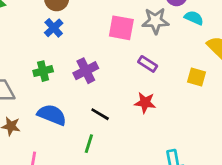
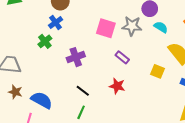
green cross: (43, 71) -> (45, 41), moved, turned -32
blue semicircle: (52, 115) -> (42, 100), moved
green line: (89, 144) -> (81, 112), moved

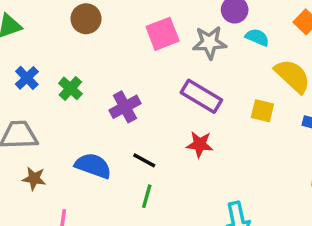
blue cross: (56, 22) -> (27, 78), moved
pink square: (106, 28) -> (163, 34), moved, turned -30
purple rectangle: (122, 57) -> (201, 96), size x1.6
blue semicircle: (42, 100) -> (93, 166), moved

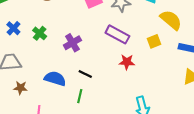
yellow square: (262, 111) -> (154, 41), turned -32
red star: (200, 144) -> (127, 62), moved
green line: (147, 196) -> (80, 96), moved

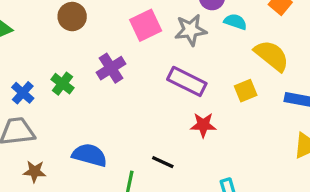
blue cross: (13, 28) -> (23, 93), moved
purple cross: (72, 43) -> (111, 68), moved
black line: (85, 74) -> (163, 162), moved

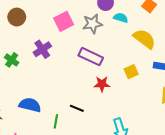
yellow square: (246, 91) -> (131, 72), moved

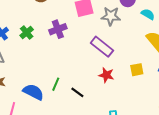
cyan semicircle: (121, 18) -> (148, 14), moved
blue semicircle: (30, 105) -> (33, 92), moved
green line: (56, 121) -> (56, 84), moved

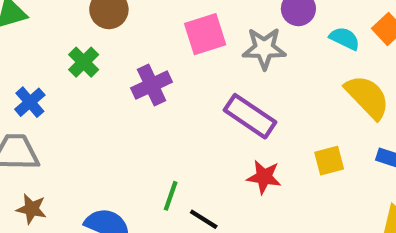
green cross: (27, 32) -> (84, 62), moved
green line: (56, 84) -> (171, 196), moved

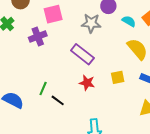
pink square: (205, 34) -> (53, 14), moved

